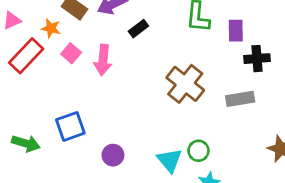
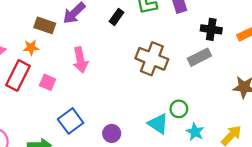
black rectangle: (138, 29) -> (116, 17), moved
pink square: (71, 53) -> (48, 82), moved
black cross: (257, 59) -> (211, 29), moved, turned 30

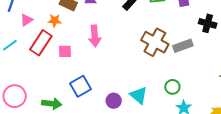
gray rectangle: (199, 57) -> (183, 46), moved
pink square: (48, 82) -> (65, 51), turned -32
cyan triangle: (158, 124) -> (139, 95), moved

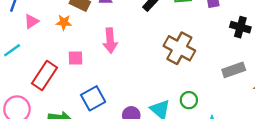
red rectangle: (41, 43) -> (44, 75), moved
gray rectangle: (183, 46) -> (234, 70), moved
green circle: (172, 87) -> (189, 100), moved

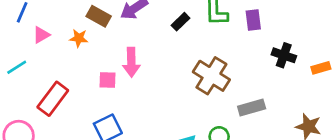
pink square: (76, 58) -> (108, 80), moved
gray rectangle: (234, 70) -> (252, 107), moved

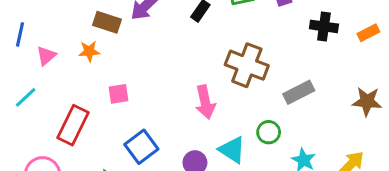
pink arrow: (131, 62) -> (205, 102), moved
pink square: (108, 80) -> (118, 94), moved

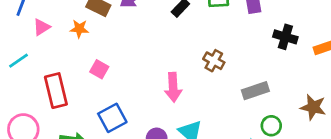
brown cross: (247, 65) -> (214, 61), size x0.6
pink square: (118, 94) -> (99, 69), turned 30
red rectangle: (73, 125) -> (56, 91), turned -48
green circle: (269, 132) -> (271, 126), moved

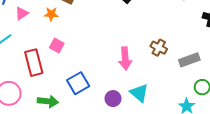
brown cross: (214, 61) -> (159, 48), moved
pink square: (99, 69) -> (57, 46), moved

